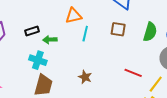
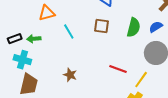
orange triangle: (74, 16) -> (47, 13), moved
black rectangle: (32, 31) -> (15, 39), moved
cyan line: (85, 34) -> (69, 31), turned -42

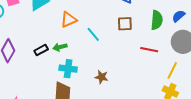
cyan cross: (22, 60) -> (68, 69), moved
red line: (118, 69) -> (149, 50), moved

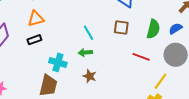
orange triangle: (69, 20) -> (36, 19), moved
green arrow: (60, 47) -> (85, 53), moved

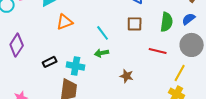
orange triangle: (36, 19) -> (65, 22), moved
black rectangle: (34, 40) -> (50, 62), moved
brown star: (90, 76) -> (127, 76), moved

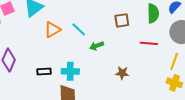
cyan line: (103, 33) -> (79, 29), moved
green arrow: (102, 53) -> (97, 46), moved
black rectangle: (50, 62) -> (44, 72), turned 32

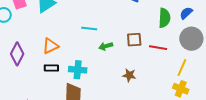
brown square: (122, 20) -> (134, 40), moved
cyan line: (79, 29) -> (89, 29), turned -42
orange triangle: (52, 30) -> (50, 46), moved

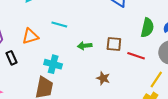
cyan line: (89, 29) -> (59, 25), moved
black rectangle: (51, 68) -> (11, 58), moved, turned 56

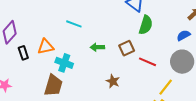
green semicircle: (147, 28) -> (146, 25), moved
orange triangle: (30, 36) -> (46, 47), moved
brown square: (114, 44) -> (127, 48), turned -35

